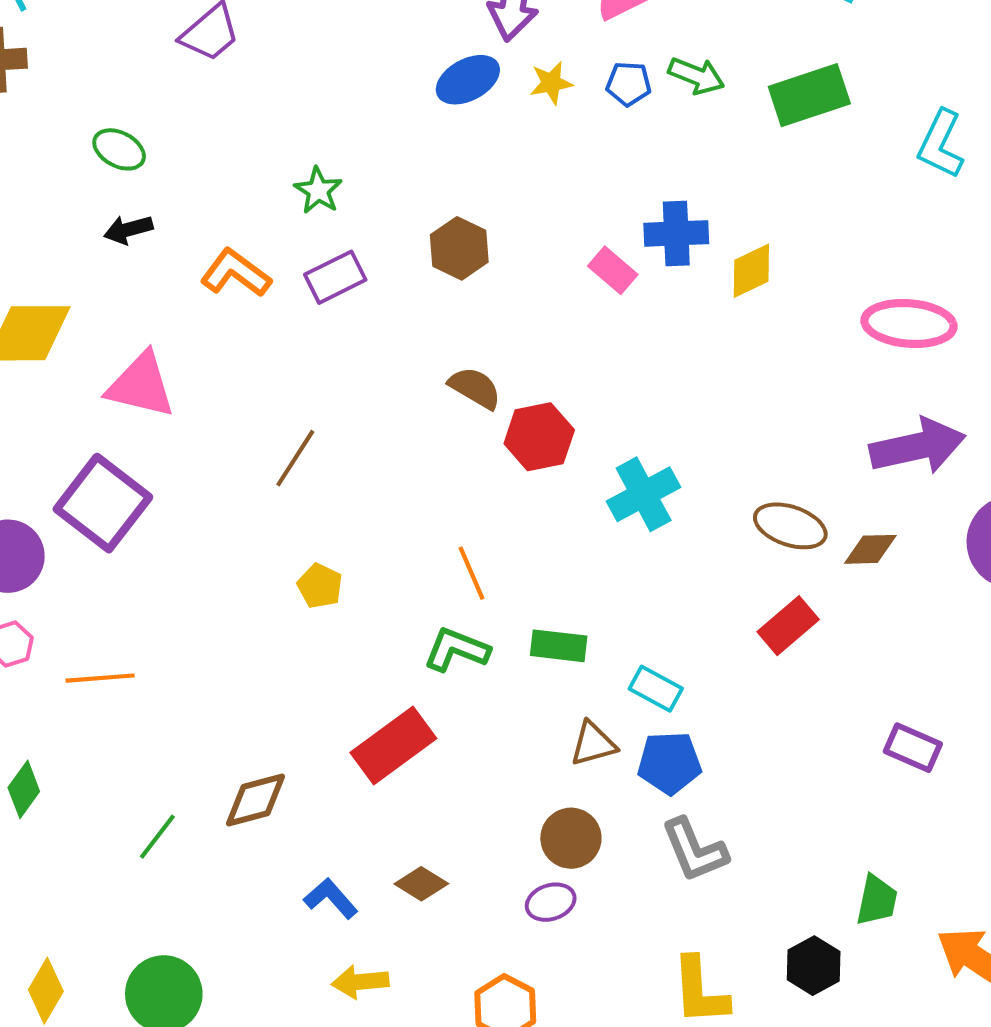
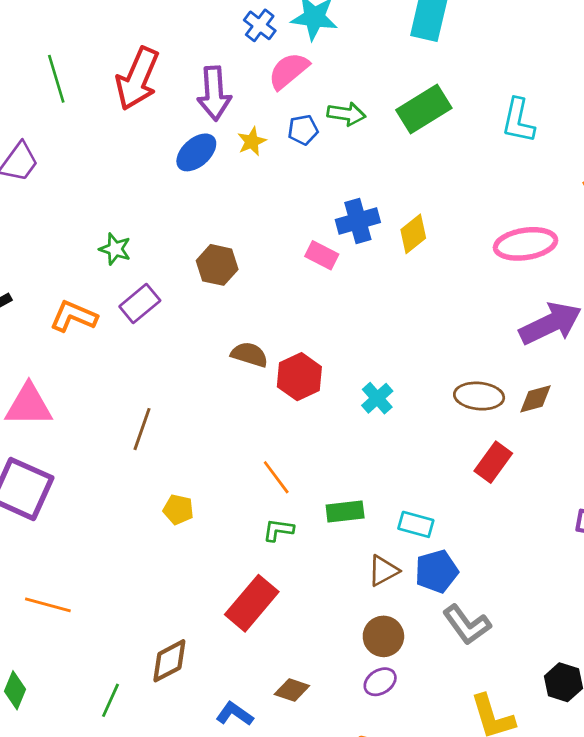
cyan cross: (644, 494) -> (377, 398), size x0.7
green L-shape: (456, 650) -> (278, 530), size x0.7
orange line: (100, 678) -> (48, 605), turned 33

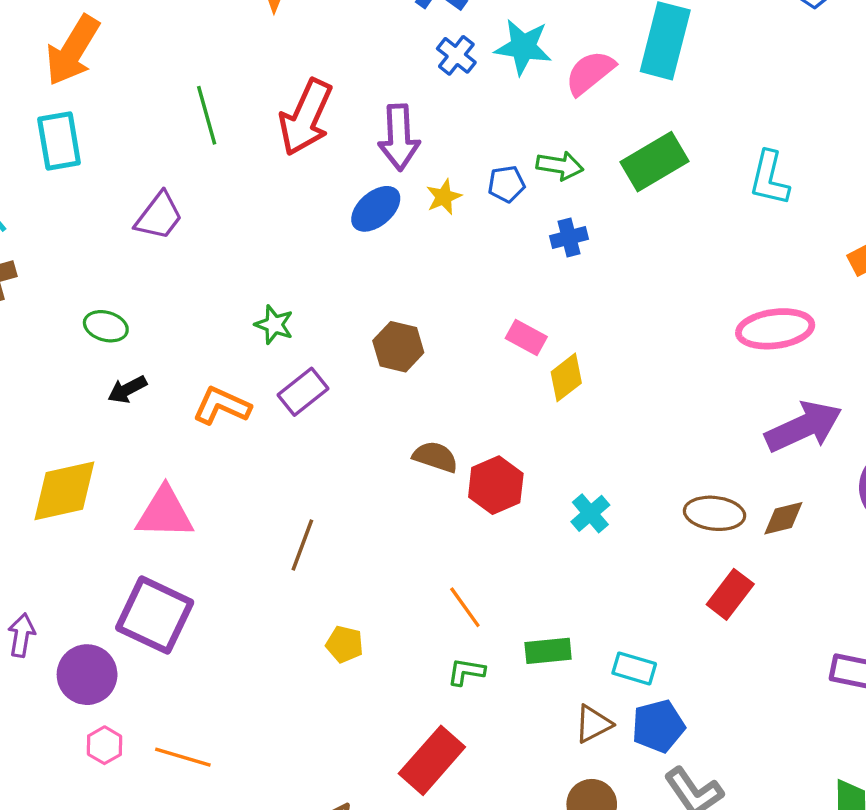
pink semicircle: (289, 71) -> (590, 73), moved
blue cross: (358, 221) -> (569, 237), moved, size x0.7
yellow diamond: (413, 234) -> (566, 377), moved

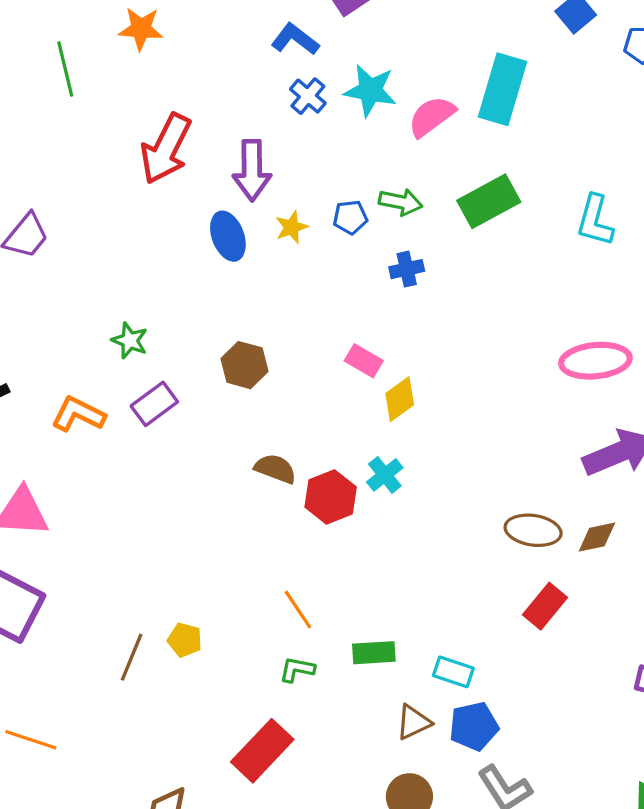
green line: (207, 115) -> (65, 69), moved
blue ellipse: (376, 209) -> (228, 236), turned -72
cyan cross: (590, 513) -> (385, 475), moved
brown line: (302, 545) -> (132, 657), moved

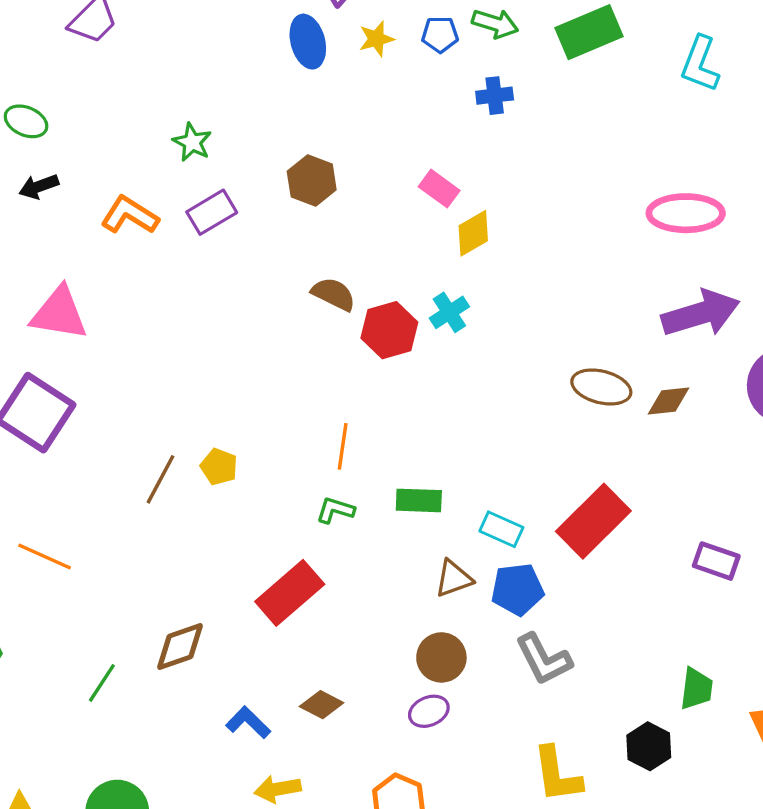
red rectangle: (545, 606) -> (593, 521), moved, size x1.5
orange line: (298, 609) -> (343, 446), turned 36

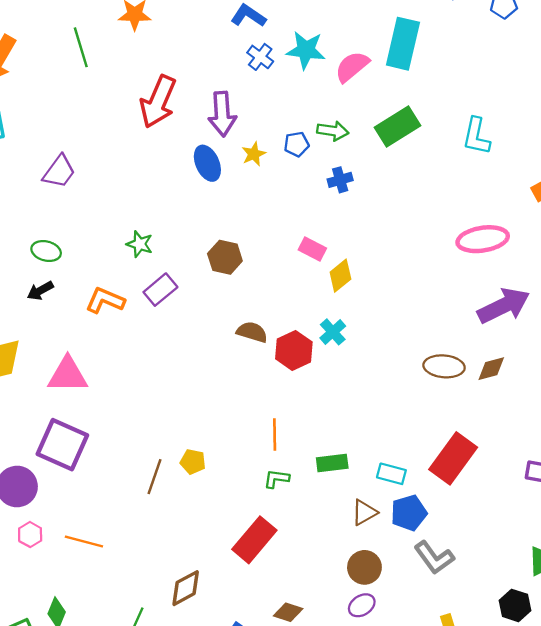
green ellipse: (26, 121) -> (46, 251), moved

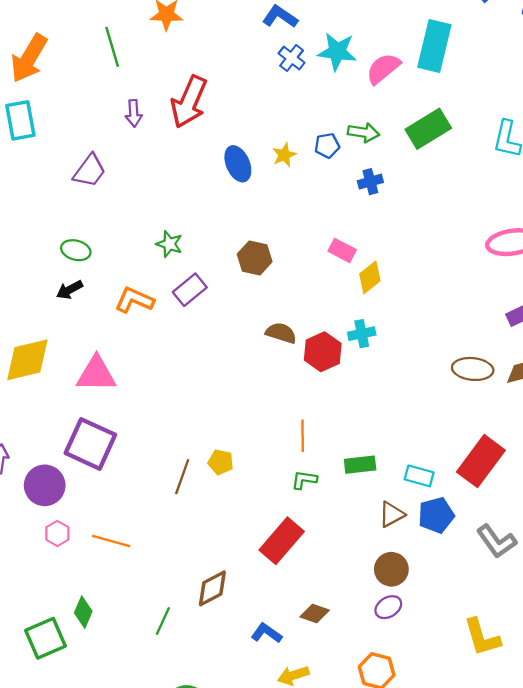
purple arrow: (222, 114) -> (134, 113), moved, size x0.6
cyan cross: (333, 332) -> (362, 334), turned 30
gray L-shape: (434, 558) -> (497, 541), moved

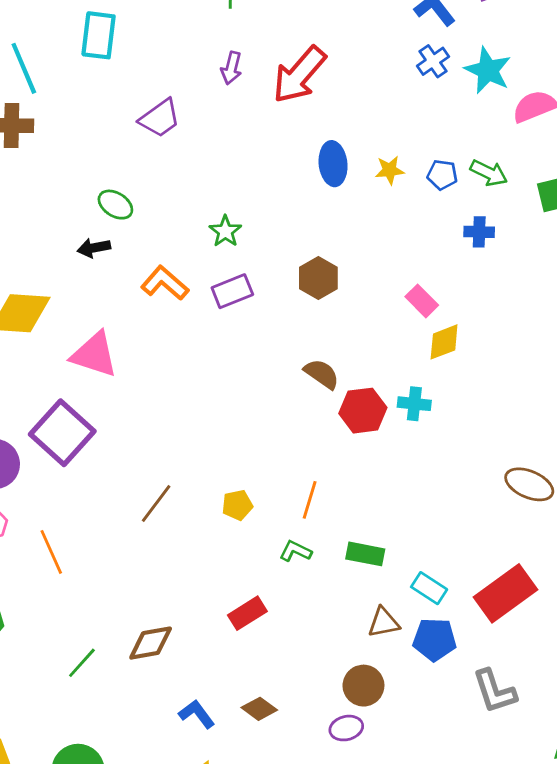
yellow pentagon: (221, 462) -> (237, 505), moved, turned 30
orange line: (111, 541) -> (51, 552), turned 33
red rectangle: (282, 541) -> (247, 613), size x0.7

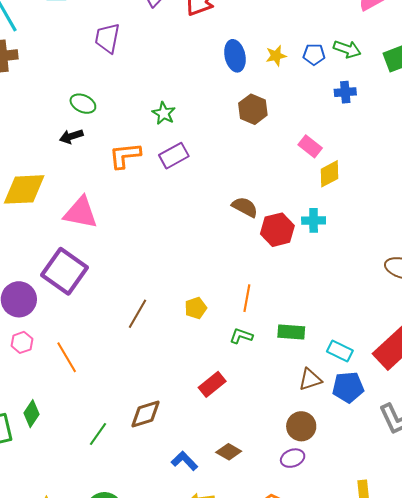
purple trapezoid: (160, 118) -> (107, 38), turned 144
brown hexagon: (318, 278) -> (253, 109), moved
orange L-shape: (165, 283) -> (125, 156), turned -40

